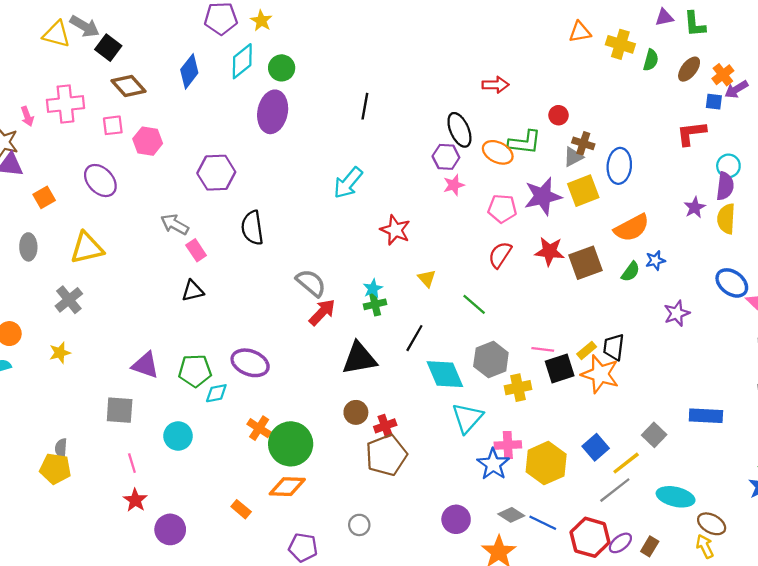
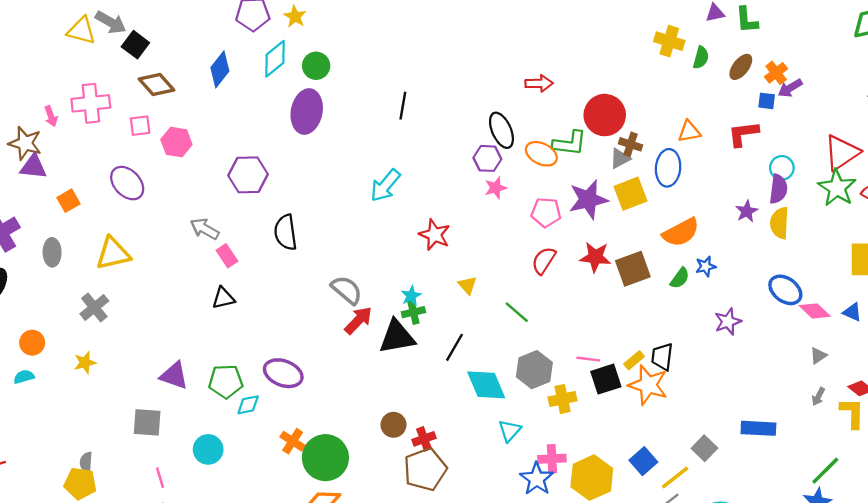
orange triangle: (580, 32) -> (689, 131), moved
red circle: (558, 115) -> (605, 115), size x2.0
black triangle: (359, 358) -> (397, 337), moved
cyan triangle: (467, 418) -> (510, 431), size x0.7

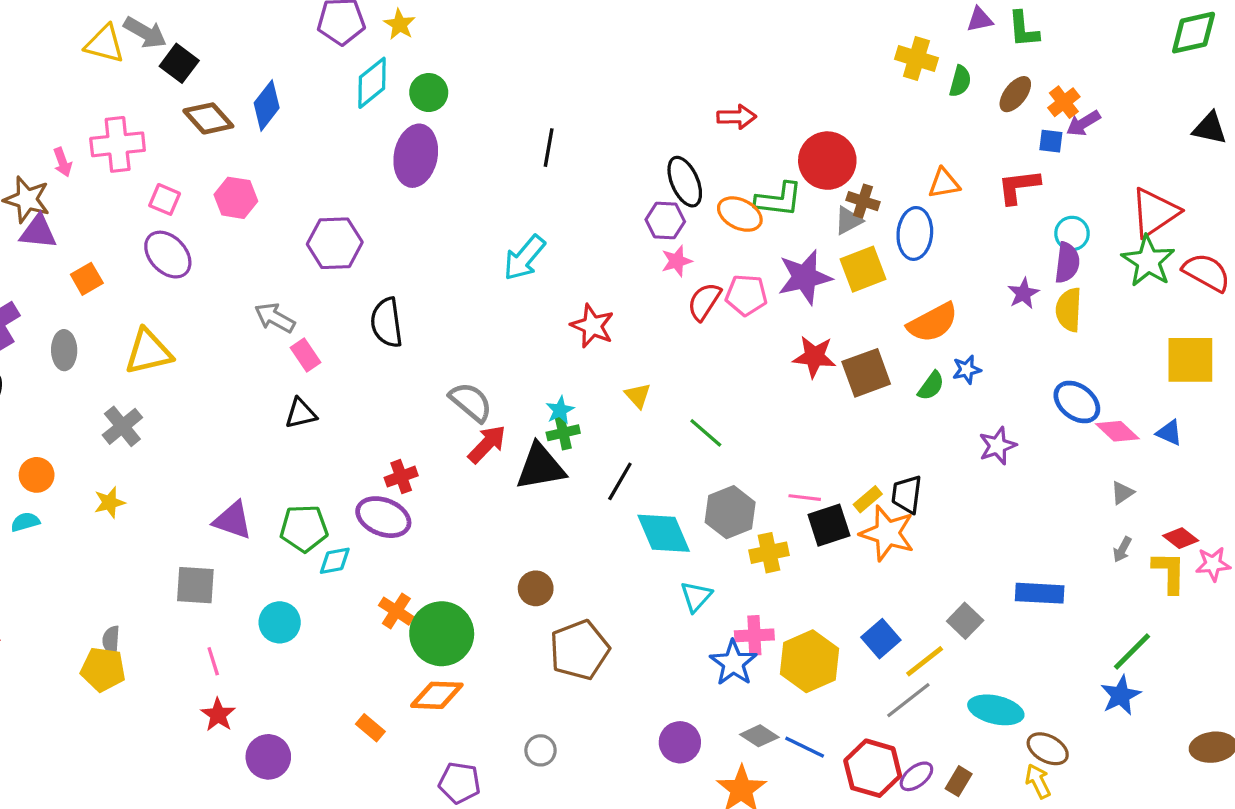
blue diamond: (220, 69) -> (267, 105), moved
pink square: (140, 126) -> (165, 199), moved, turned 30
red semicircle: (544, 261) -> (704, 302), moved
red cross: (424, 439) -> (401, 477), moved

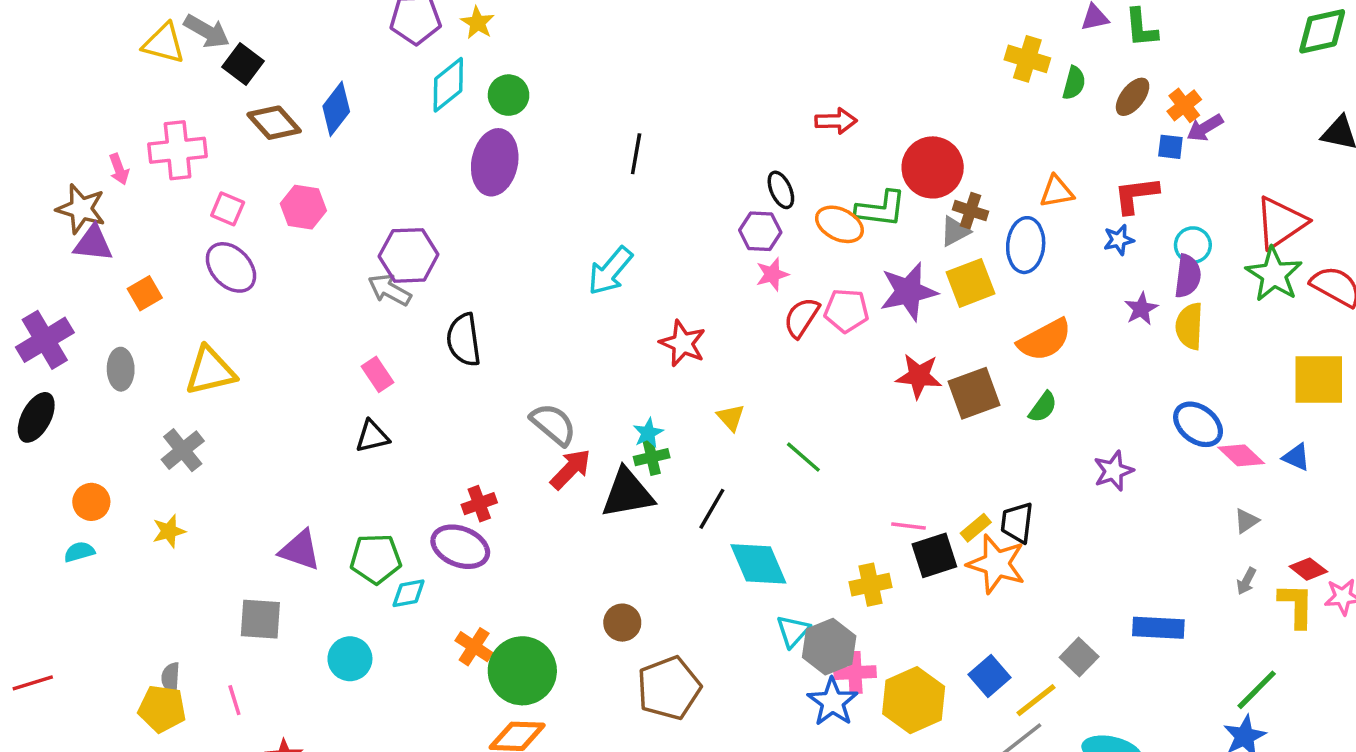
black ellipse: (685, 182) -> (781, 190), size x0.7
gray arrow: (275, 318) -> (390, 290), moved
blue star: (967, 370) -> (1119, 240), moved
gray hexagon: (730, 512) -> (829, 647), moved
pink line: (213, 661) -> (234, 700), moved

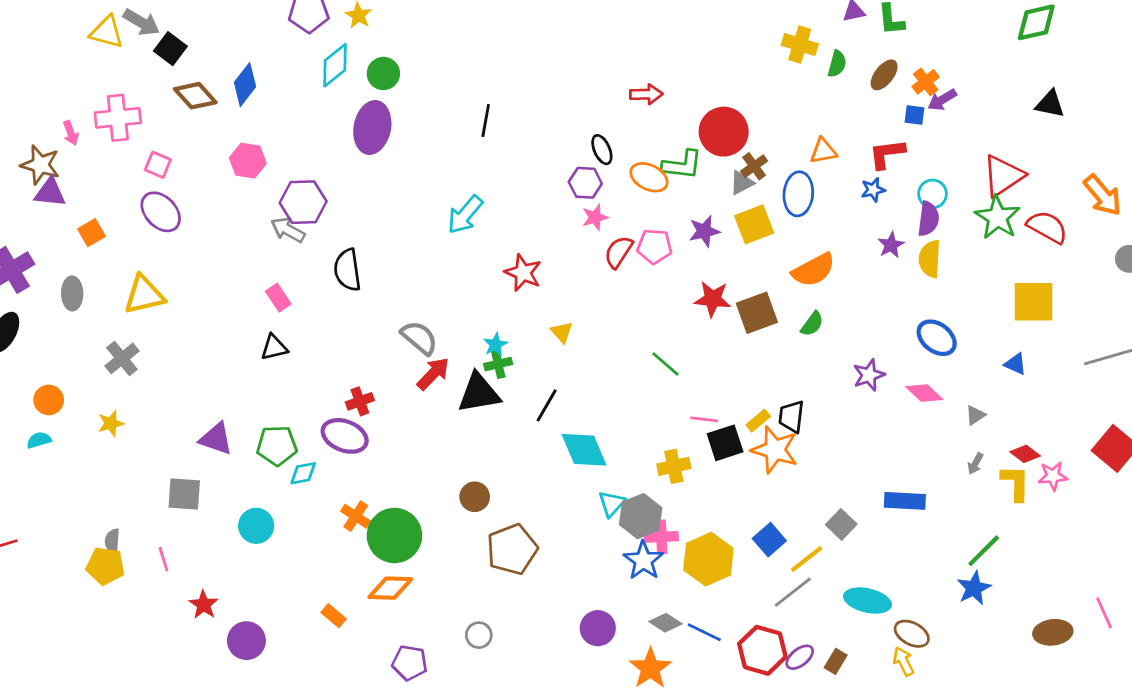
pink hexagon: (303, 207) -> (248, 161), moved
brown cross: (970, 211) -> (754, 166), turned 36
purple star: (908, 292) -> (704, 231), size x0.7
pink diamond: (1241, 455) -> (924, 393), moved
green line: (803, 457) -> (666, 364), moved

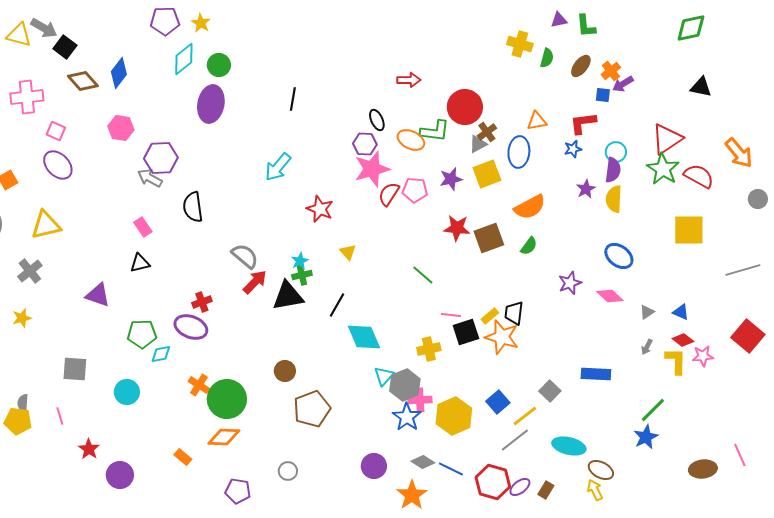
pink star: (595, 217) -> (372, 169), size x1.8
blue triangle: (1015, 364) -> (681, 312), moved
purple triangle: (216, 439) -> (98, 295), moved

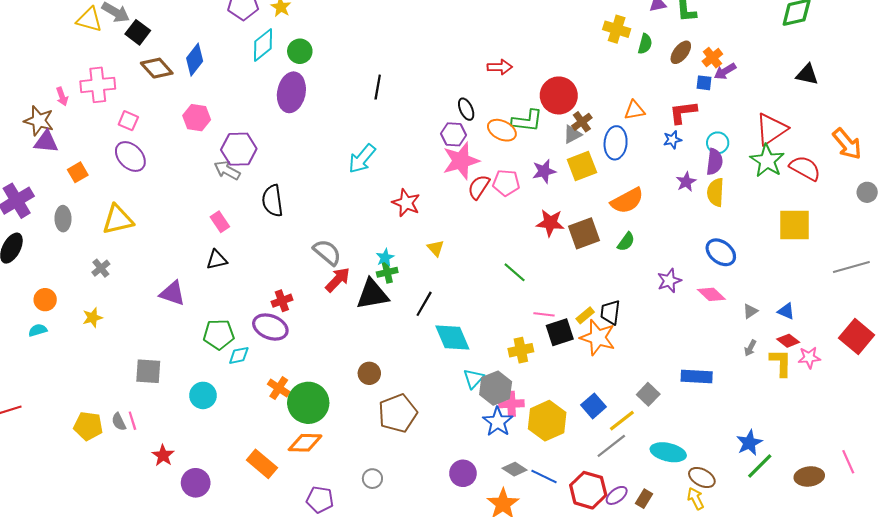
gray cross: (30, 271) -> (101, 268), size x0.7
gray semicircle: (23, 403) -> (119, 422), moved, turned -30
green line: (653, 410) -> (760, 466), moved
orange rectangle: (183, 457) -> (262, 464), size x1.6

